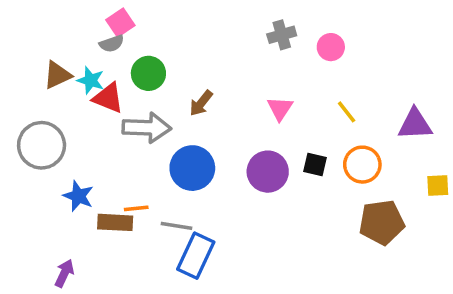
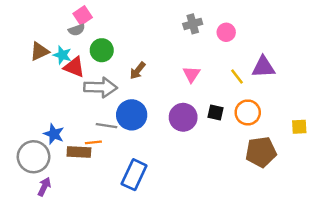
purple triangle: (415, 124) -> (263, 67), moved
gray circle: (42, 145) -> (34, 157), moved
gray line: (177, 226) -> (107, 126), moved

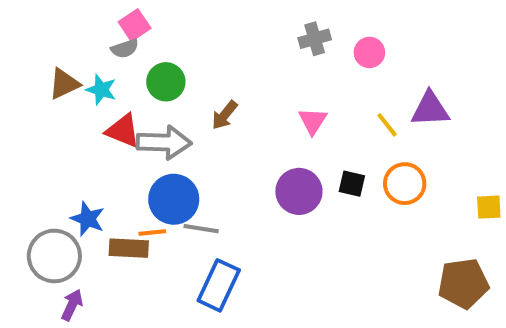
red triangle: (74, 67) -> (123, 131), moved
blue circle: (132, 115) -> (174, 199), moved
gray line: (107, 126) -> (201, 229), moved
brown pentagon: (261, 152) -> (463, 283), moved

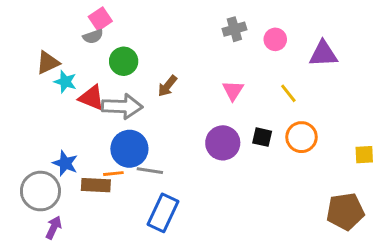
cyan star: (101, 90) -> (65, 82), moved
purple triangle: (430, 109) -> (323, 54), moved

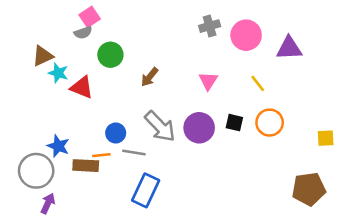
pink circle: (275, 39) -> (246, 35), size x1.5
gray arrow: (122, 106) -> (160, 126), moved, turned 44
blue circle: (129, 149) -> (116, 133), size x0.6

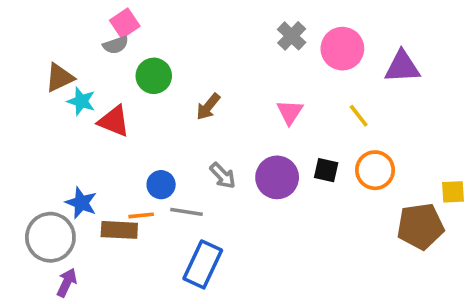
gray cross: (210, 26) -> (292, 36), turned -30
gray arrow: (160, 126) -> (223, 176), size x0.6
brown pentagon: (309, 189) -> (420, 226), moved

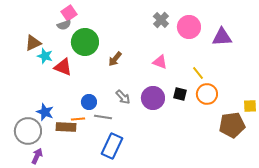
green circle: (154, 76) -> (85, 42), size x1.4
pink triangle: (290, 112) -> (160, 62), turned -42
yellow line: (359, 116) -> (198, 73), moved

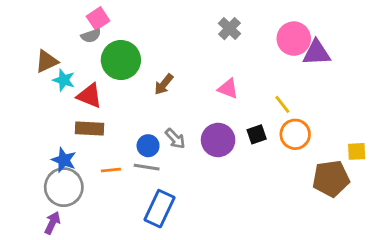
pink circle: (189, 27) -> (294, 39), moved
black square: (180, 94) -> (257, 134), turned -32
blue circle: (89, 102) -> (148, 146), moved
brown rectangle: (66, 127) -> (89, 129), moved
gray circle: (28, 131) -> (64, 187), moved

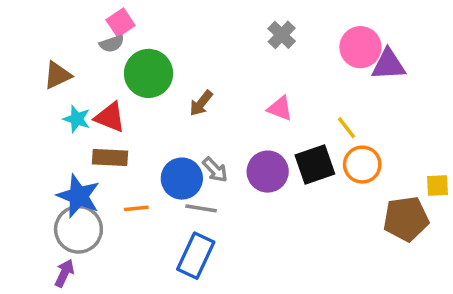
cyan star: (64, 80) -> (77, 119), moved
black square: (257, 134) -> (315, 165), size x1.6
blue circle: (148, 146) -> (182, 179), size x1.5
blue star: (64, 160) -> (78, 196), size x1.4
gray line: (147, 167) -> (201, 208), moved

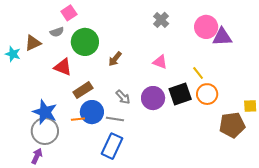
gray semicircle: (112, 44) -> (57, 32), moved
cyan star: (77, 119) -> (13, 54), moved
brown rectangle: (110, 158) -> (83, 90), moved, turned -36
blue circle: (182, 179) -> (92, 112), moved

